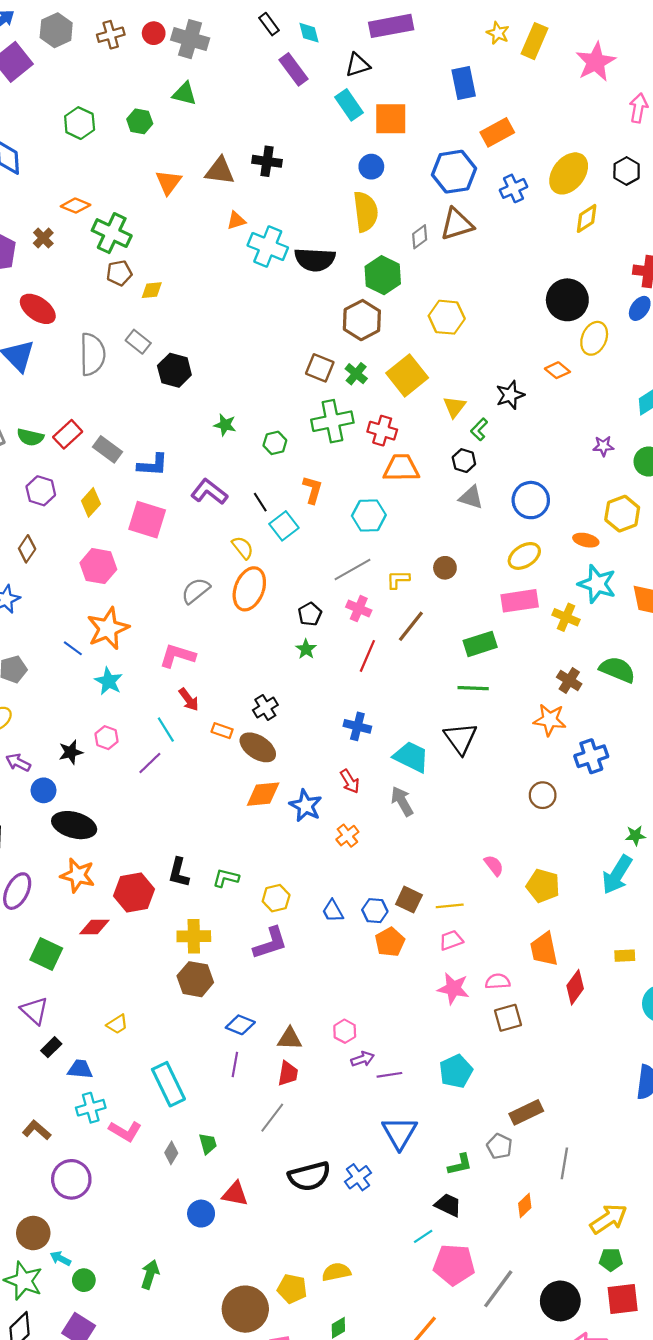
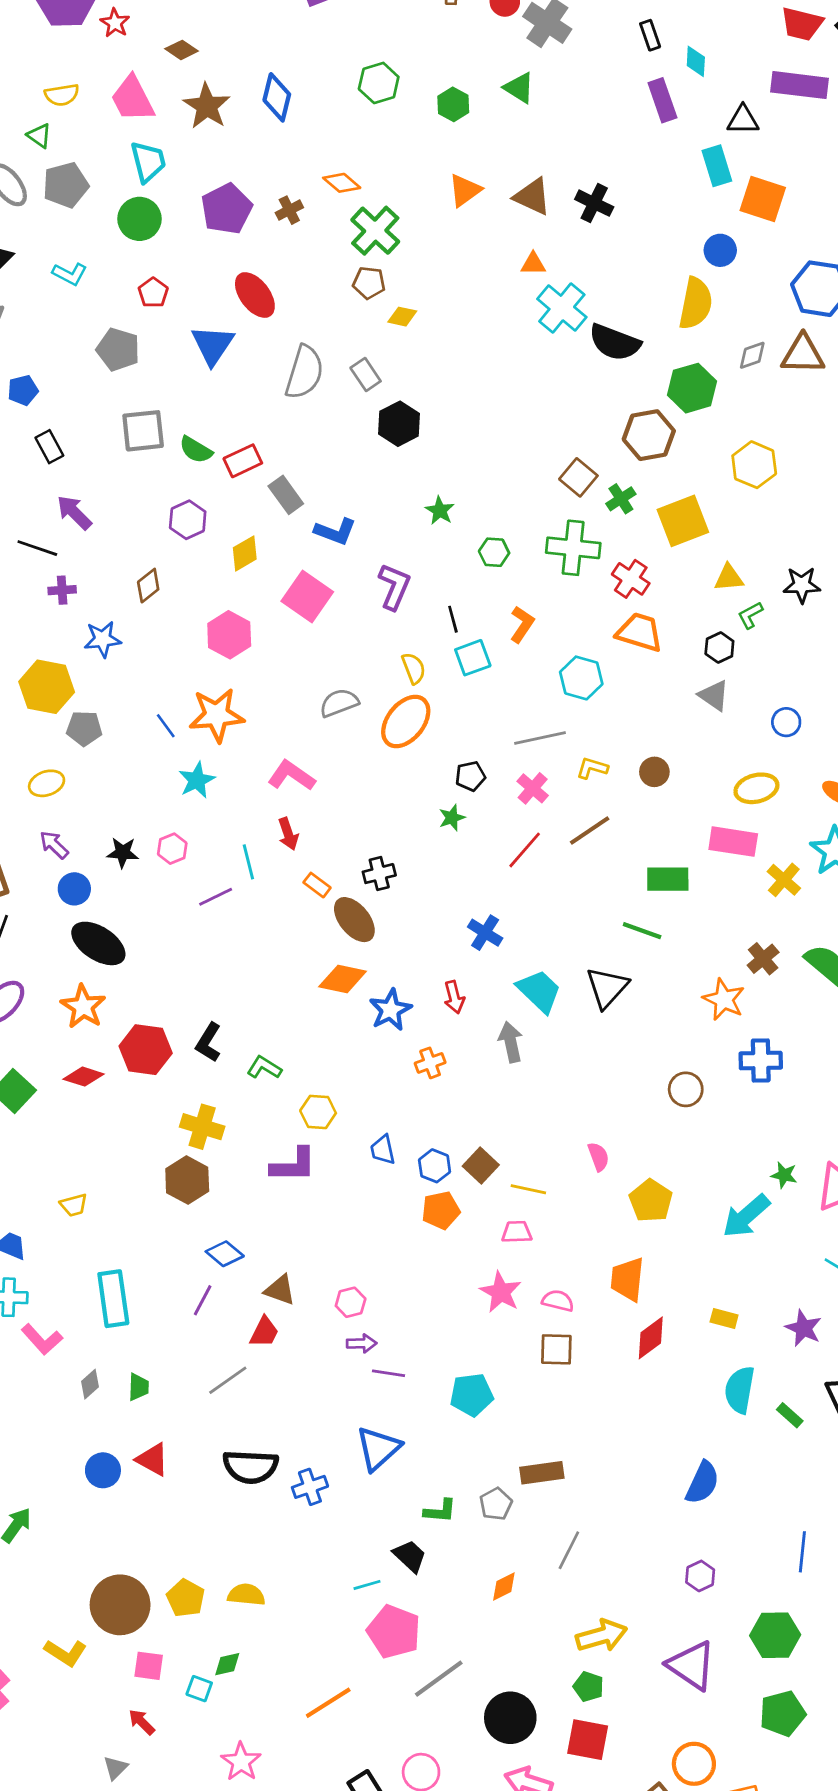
yellow triangle: (455, 407) -> (729, 578), turned 30
purple L-shape: (209, 492) -> (394, 587), turned 57
blue circle: (531, 500) -> (786, 722), size x0.6

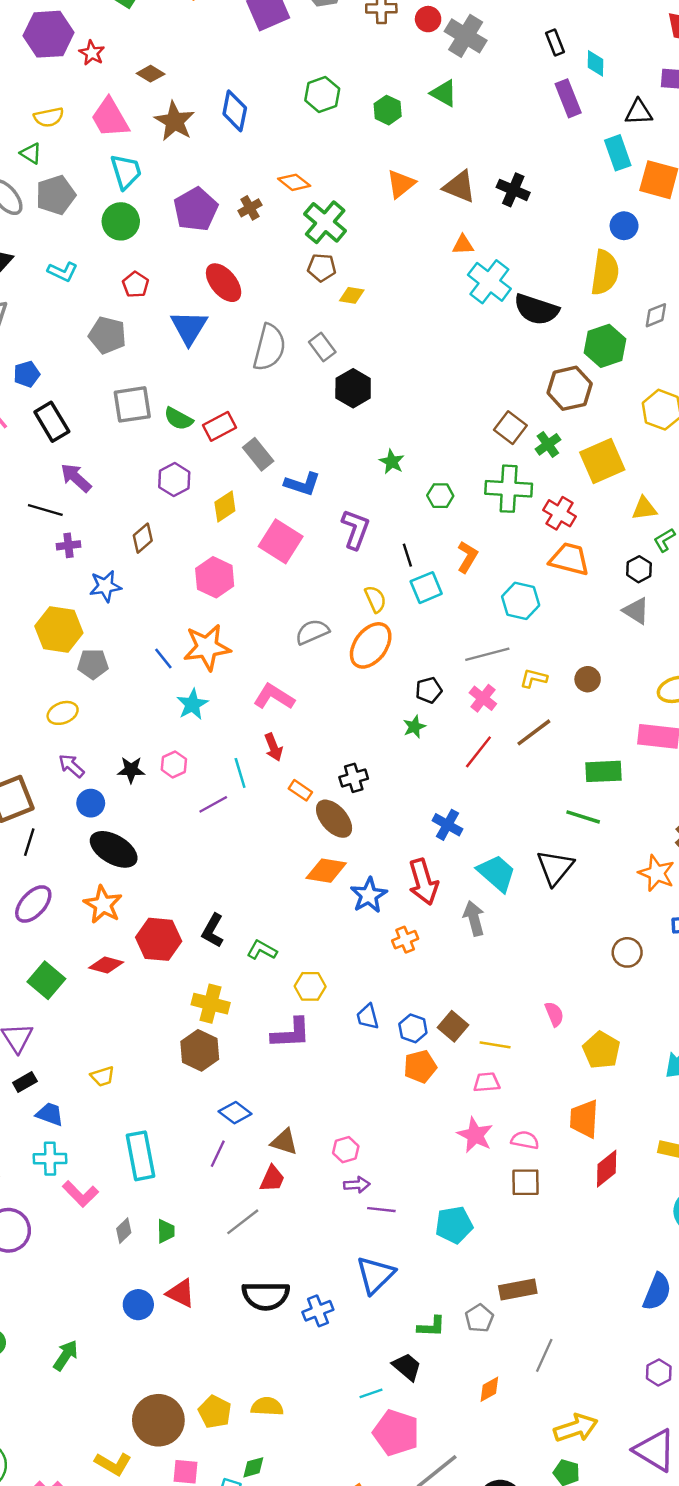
black rectangle: (49, 447) -> (52, 422), size x1.4
red arrow: (454, 997) -> (423, 882), size x1.6

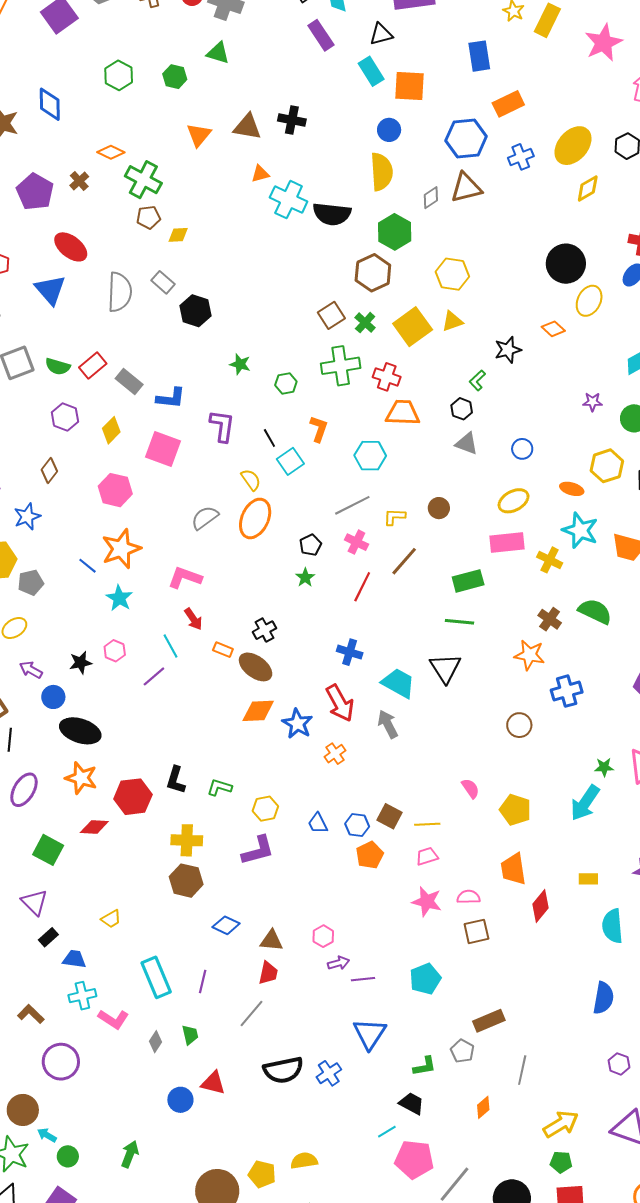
brown square: (510, 428) -> (331, 315), turned 32
yellow triangle: (644, 509) -> (452, 321), moved
purple line: (218, 1154) -> (203, 981), moved

